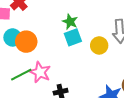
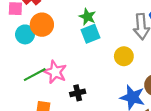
orange circle: (26, 42) -> (42, 25), moved
yellow circle: (99, 45) -> (124, 56), moved

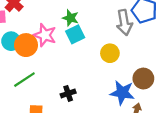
orange circle: (42, 25) -> (26, 45), moved
pink star: (55, 72) -> (45, 35), moved

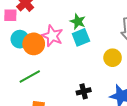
black cross: (68, 93) -> (84, 91), moved

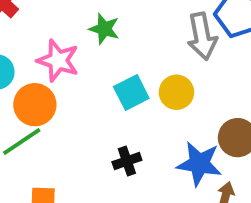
cyan square: (81, 37) -> (131, 93), moved
orange circle: (34, 44) -> (35, 105), moved

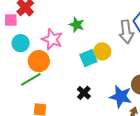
yellow circle: (176, 92) -> (102, 51), moved
black cross: (127, 161) -> (84, 93), turned -32

